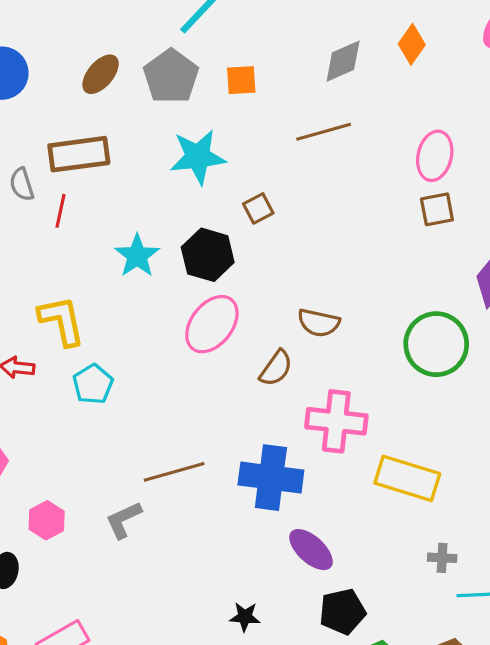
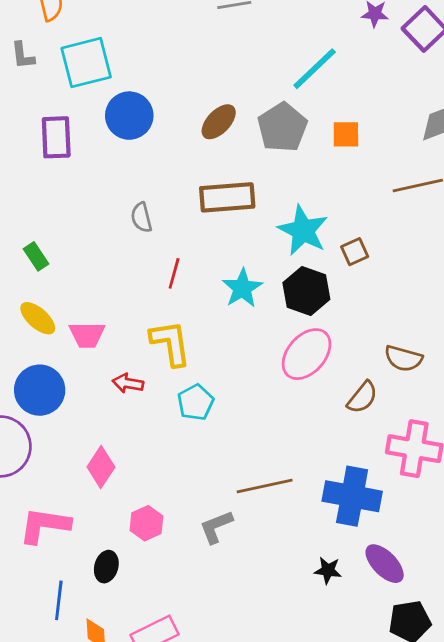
brown rectangle: (79, 154) -> (227, 197), moved
cyan star: (198, 157) -> (303, 230), moved, turned 30
red line: (60, 211) -> (174, 273), moved
black star: (245, 617) -> (328, 570), moved

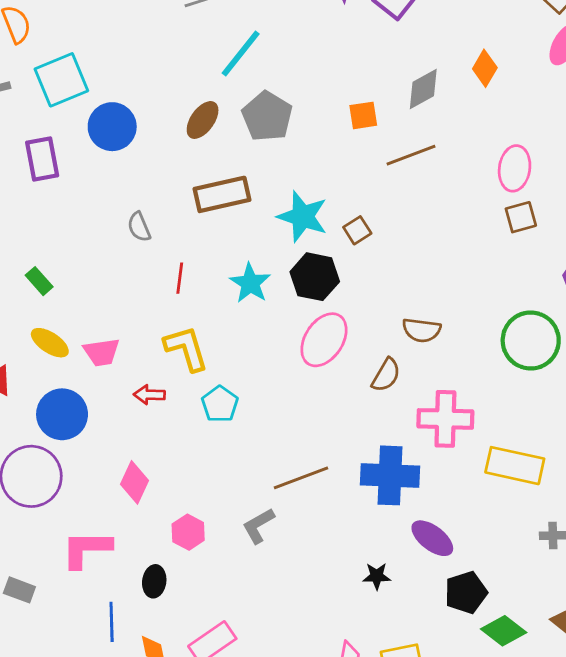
cyan line: (315, 69) -> (241, 54), moved
orange square: (346, 134) -> (363, 115), moved
black star: (328, 570) -> (377, 576), moved

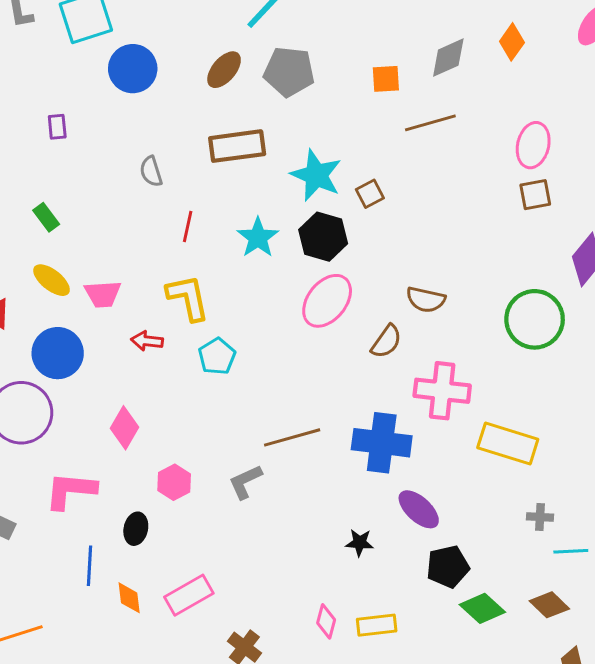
gray pentagon: (267, 116) -> (289, 72), turned -30
purple rectangle: (42, 159) -> (57, 127), moved, size x0.6

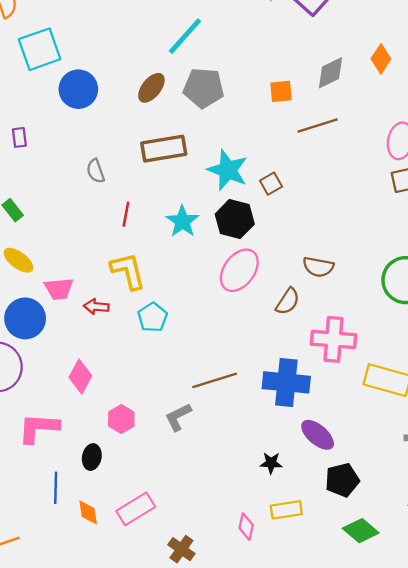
pink trapezoid: (103, 294) -> (59, 289), moved
green diamond: (482, 608) -> (361, 531), moved
yellow rectangle: (377, 625) -> (286, 510), moved

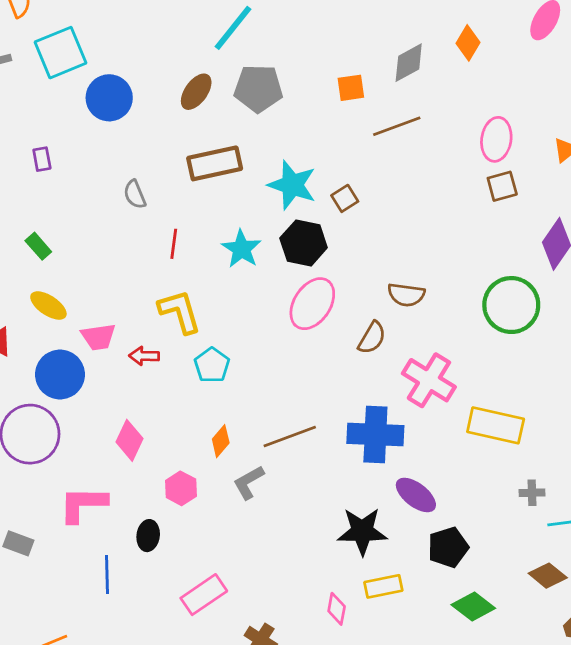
pink cross: (333, 339) -> (429, 380), turned 30
black star: (271, 463) -> (362, 531), size x1.8
orange diamond: (88, 512) -> (221, 441), moved, turned 52

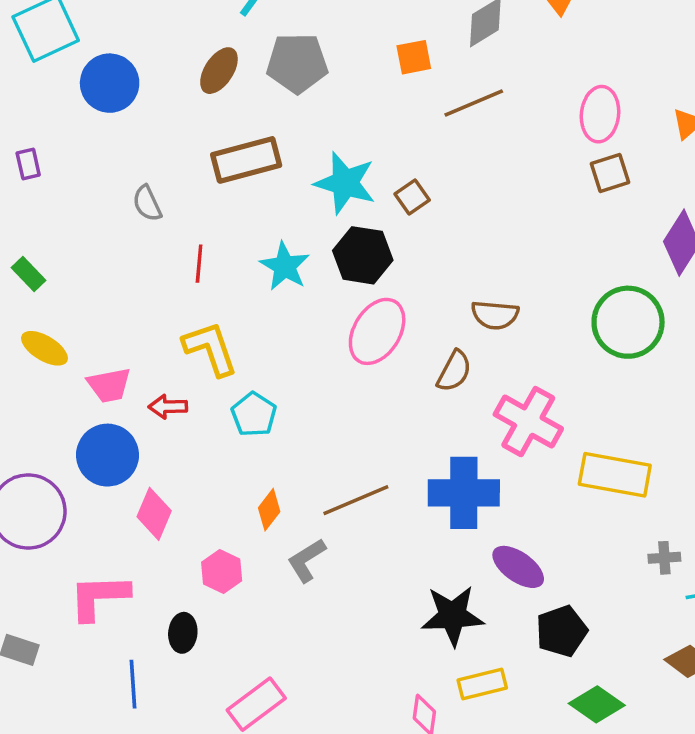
blue circle: (60, 375) -> (107, 455), moved

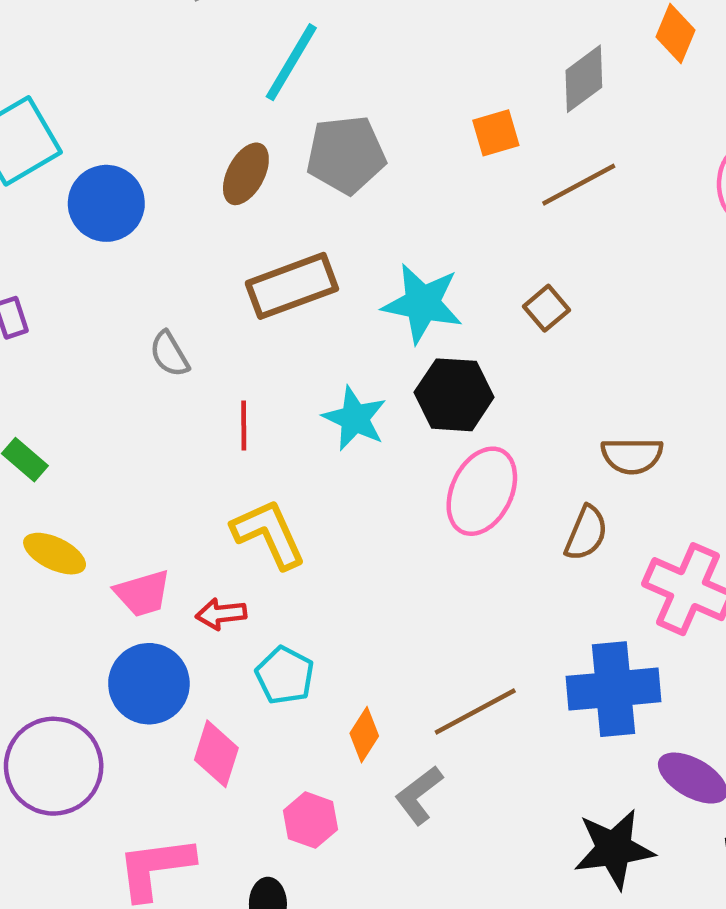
brown square: (412, 197) -> (547, 308), moved
cyan pentagon: (254, 414) -> (285, 675), moved

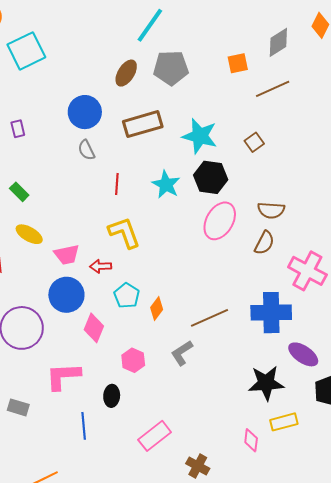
blue circle: (106, 203) -> (85, 112), moved
brown semicircle: (632, 456) -> (271, 210), moved
orange diamond: (364, 735) -> (157, 308), moved

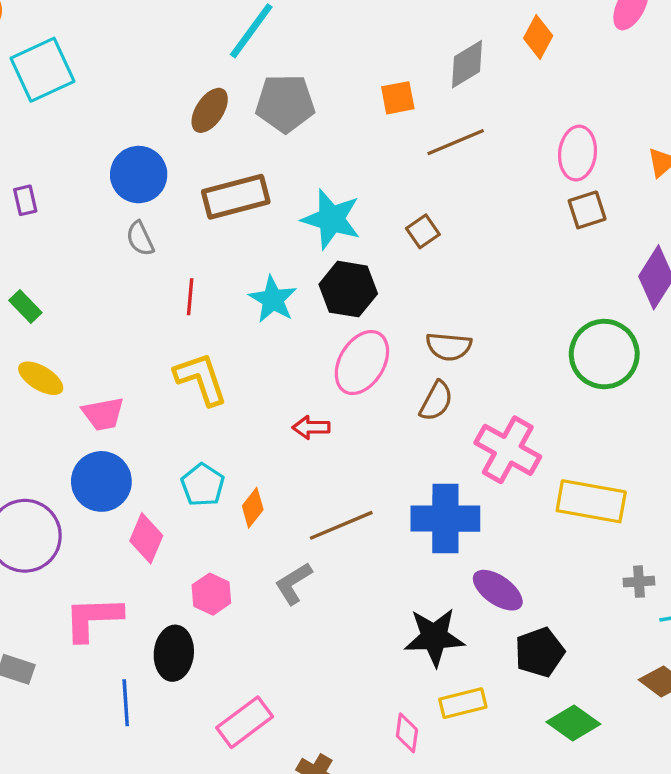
red arrow: (101, 266) -> (311, 427), moved
black ellipse: (112, 396) -> (174, 653), size x1.4

